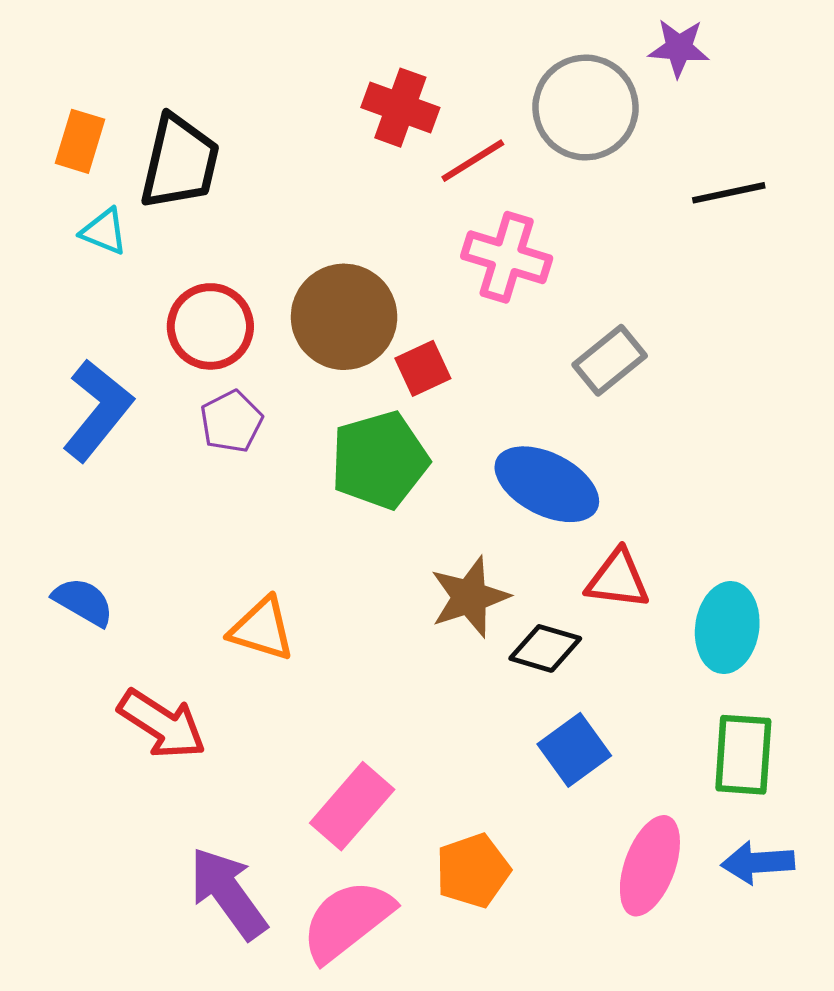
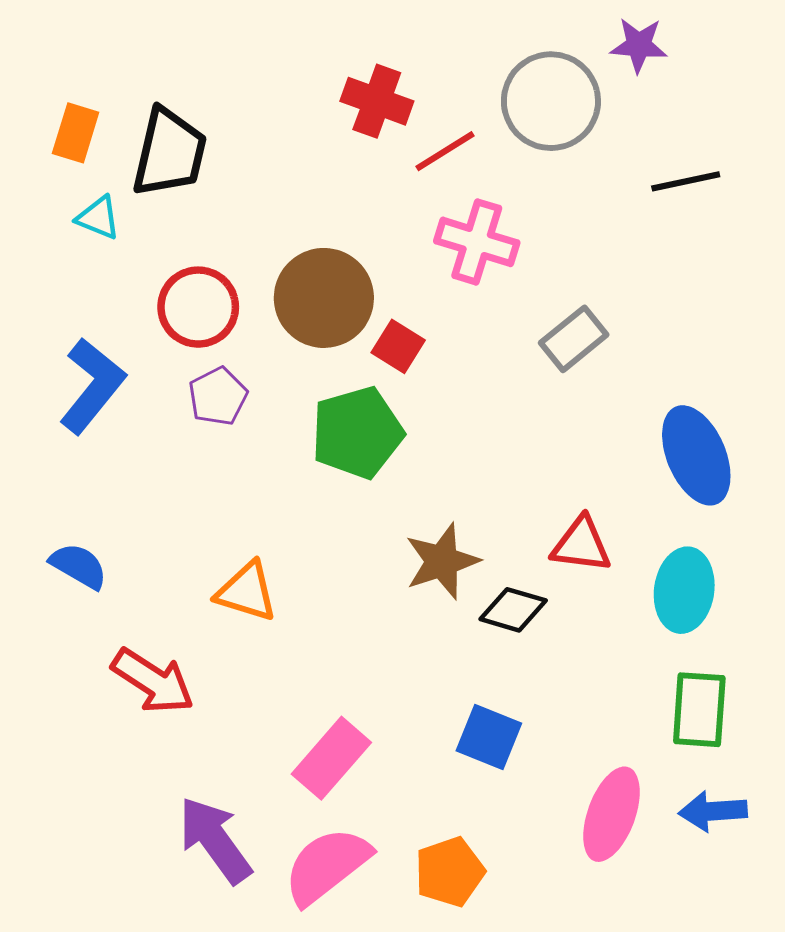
red square: (423, 368) -> (398, 346), turned -33
blue ellipse: (547, 484) -> (696, 455), moved, turned 40
blue square: (574, 750) -> (489, 737), moved, turned -32
orange pentagon: (473, 871) -> (450, 872), moved

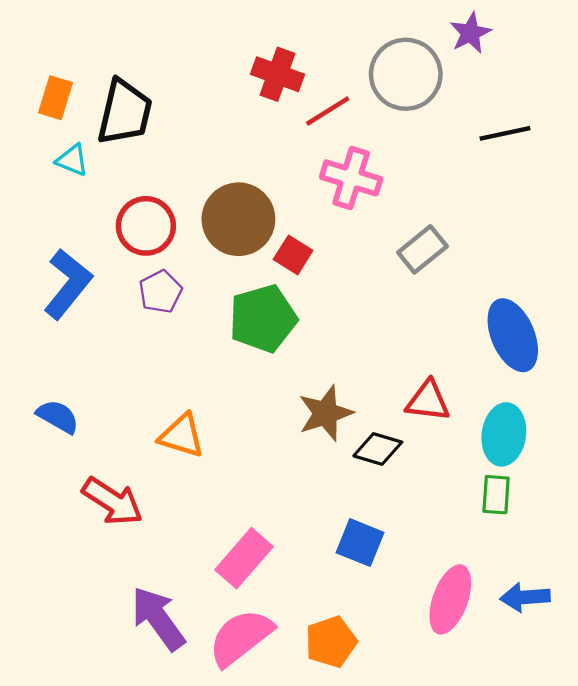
purple star: (639, 45) -> (470, 33), turned -30
green rectangle: (699, 710) -> (496, 495), moved, size x0.7

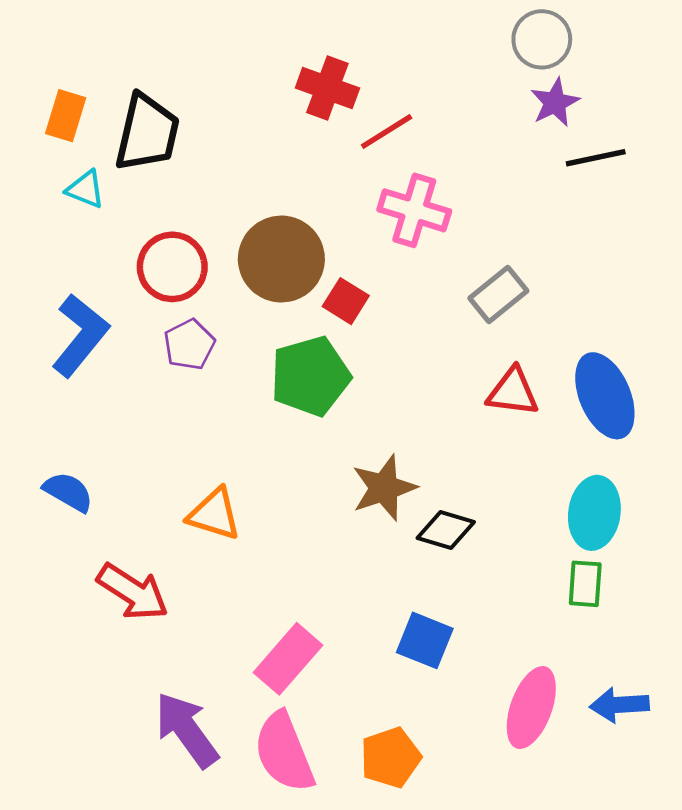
purple star: (470, 33) -> (555, 103), moved
gray circle: (406, 74) -> (542, 39), moved, size x0.7
red triangle: (428, 401) -> (513, 392), moved
pink semicircle: (241, 637) -> (284, 752), turned -74

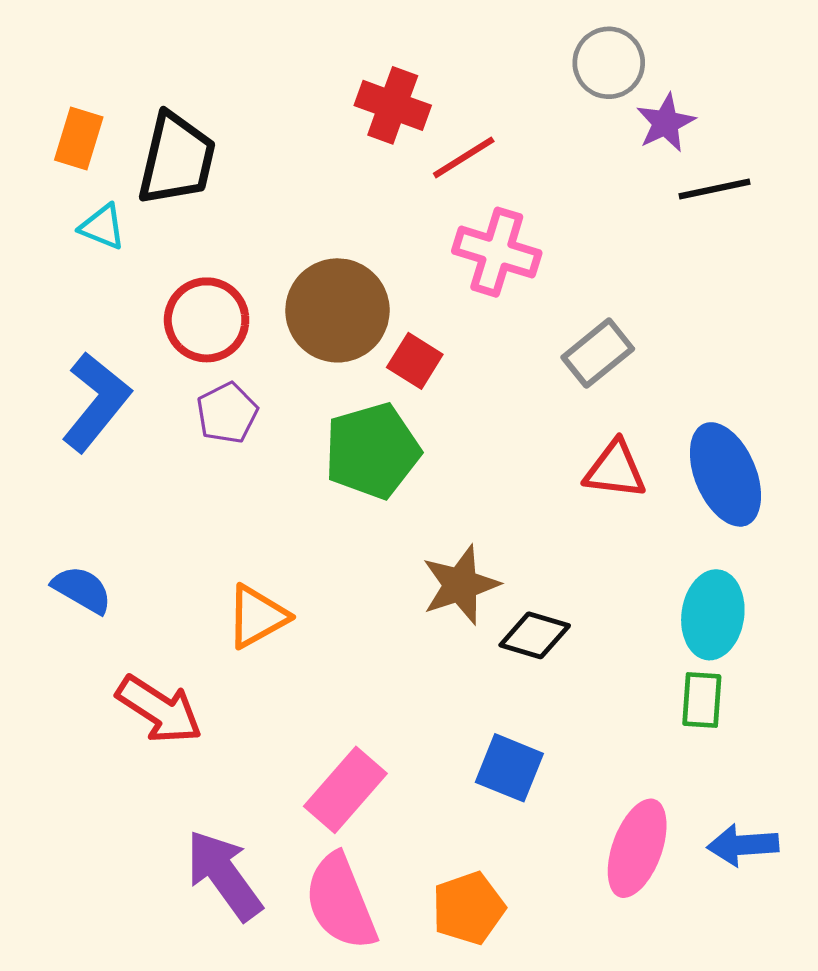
gray circle: (542, 39) -> (609, 63), moved
orange triangle: (214, 514) -> (257, 616), turned -46

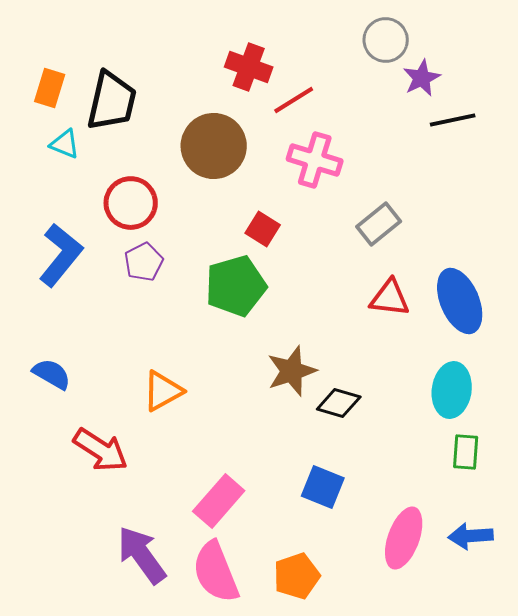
brown circle: (337, 310) -> (214, 146), moved
green rectangle: (702, 700) -> (466, 452), moved

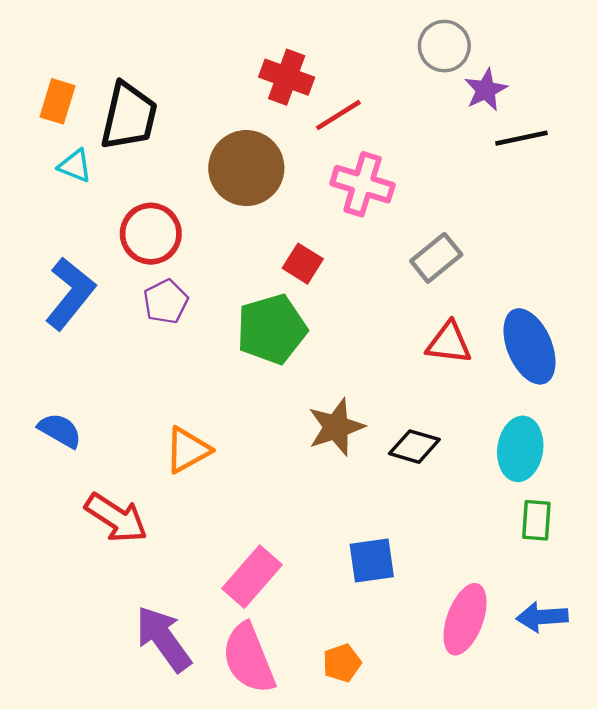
black diamond: (339, 403) -> (414, 447), moved
blue square: (323, 487) -> (372, 561), turned -30
orange pentagon: (297, 576) -> (342, 663), size x0.7

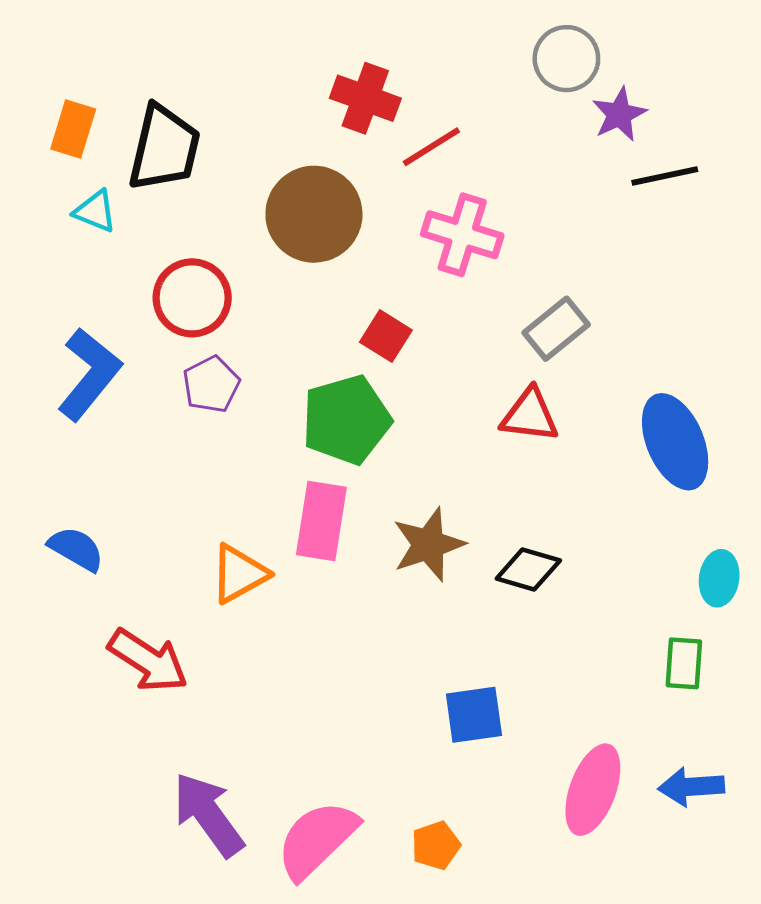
red triangle: (449, 343) -> (530, 415), moved
cyan ellipse: (520, 449) -> (719, 578), moved, size x0.7
pink rectangle: (252, 577) -> (321, 521), moved, turned -32
pink semicircle: (249, 658) -> (317, 840), turned 68

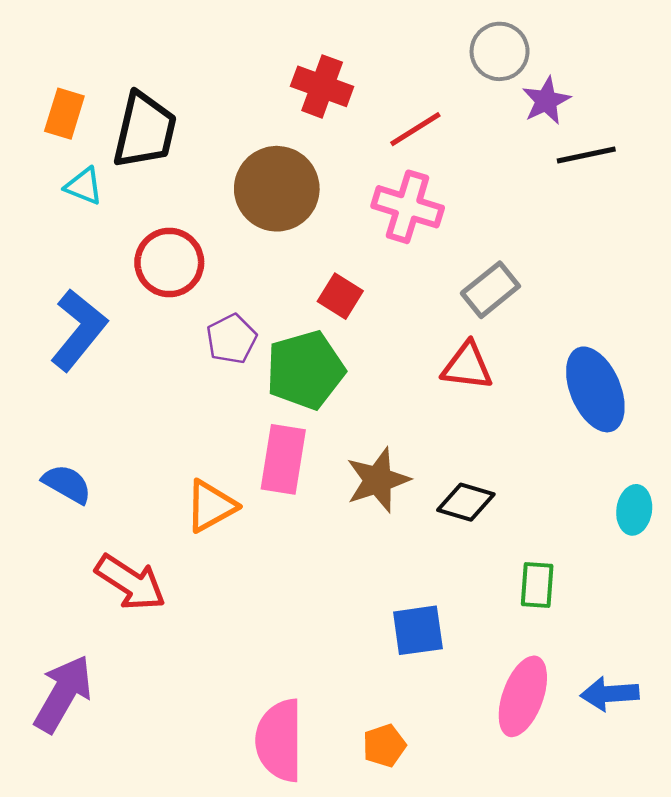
red line: (431, 147) -> (415, 129), moved
purple pentagon: (211, 384) -> (231, 339), moved
green rectangle: (684, 663) -> (537, 585), moved
purple arrow: (208, 815) -> (63, 694), moved, turned 66
pink semicircle: (317, 840) -> (279, 740), turned -46

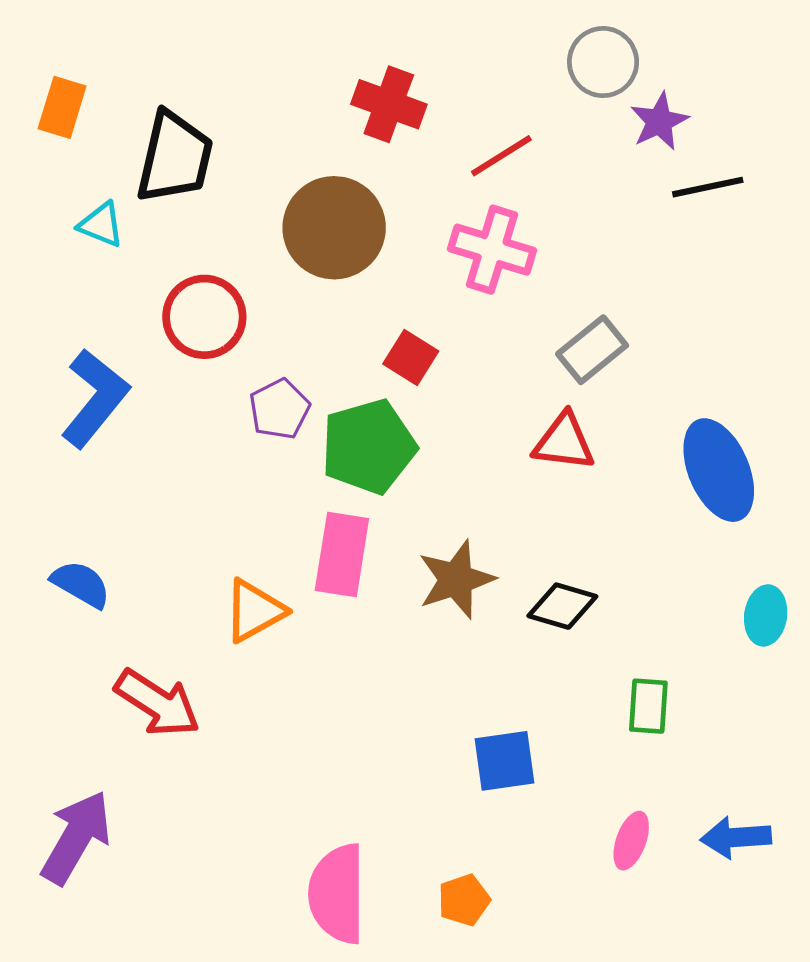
orange rectangle: (64, 114) -> (62, 107), moved
pink ellipse: (523, 696) -> (631, 841), size x0.6

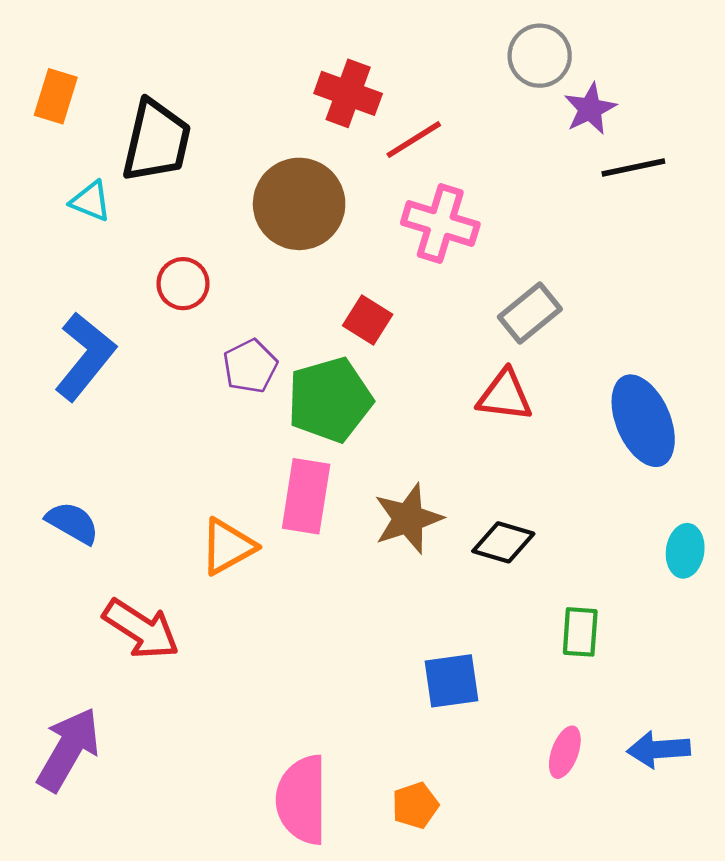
red line: (501, 156) -> (414, 140), moved
red circle: (204, 317) -> (183, 284), size x0.7

